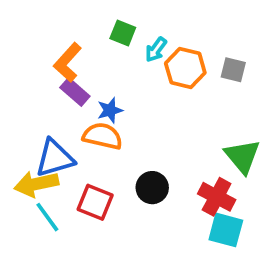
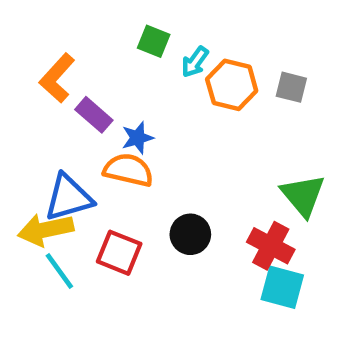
orange L-shape: (68, 62) -> (57, 78), moved

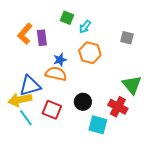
orange hexagon: (232, 85) -> (90, 53), moved
purple rectangle: (94, 115) -> (42, 38), moved, turned 42
cyan square: (282, 287) -> (98, 125), moved

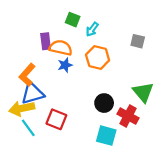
orange L-shape: (25, 34) -> (27, 75), moved
orange semicircle: (56, 74) -> (61, 48), moved
black circle: (83, 102) -> (104, 103), moved

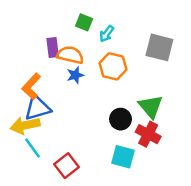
gray square: (138, 41) -> (159, 47), size x1.6
green triangle: (143, 92) -> (151, 107), moved
red square: (56, 119) -> (66, 166), moved, turned 30

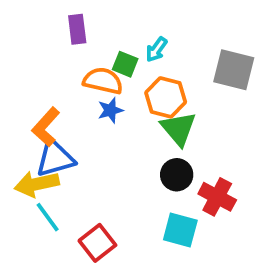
green square: (84, 22) -> (125, 64), moved
purple rectangle: (53, 47) -> (77, 29), moved
green triangle: (151, 107) -> (179, 129), moved

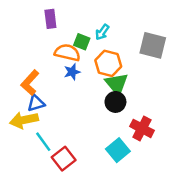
blue triangle: (55, 158) -> (36, 103), size x0.7
black circle: (177, 175) -> (115, 102), moved
cyan line: (48, 217) -> (43, 142), moved
cyan square: (180, 230) -> (118, 150), turned 35

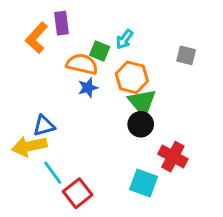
gray square: (153, 45) -> (186, 55), size x0.6
orange L-shape: (30, 83) -> (37, 38), moved
cyan square: (118, 150) -> (144, 183), turned -30

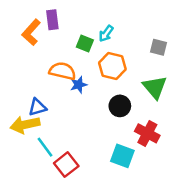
orange semicircle: (82, 64) -> (62, 71), moved
blue star: (88, 88) -> (79, 85), moved
green triangle: (142, 102) -> (155, 87), moved

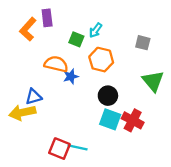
green triangle: (155, 87) -> (153, 81), moved
cyan line: (45, 147) -> (78, 147), moved, turned -42
cyan square: (122, 156) -> (110, 119), moved
red square: (66, 165) -> (59, 149), turned -30

